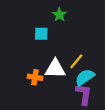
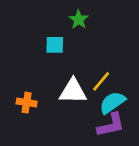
orange cross: (35, 77) -> (27, 103), moved
purple L-shape: (84, 94) -> (111, 125), turned 70

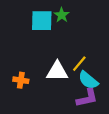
cyan square: (55, 45) -> (42, 21), moved, size x1.5
cyan semicircle: (112, 103) -> (88, 80), turned -105

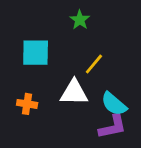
cyan square: (42, 21) -> (36, 53), moved
yellow line: (79, 64) -> (94, 64), moved

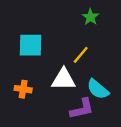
green star: (80, 20) -> (90, 17), moved
purple L-shape: (113, 127) -> (82, 109), moved

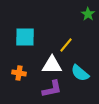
green star: (90, 17) -> (88, 14), moved
purple L-shape: (82, 109) -> (52, 89), moved

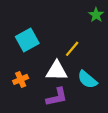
cyan square: (25, 37) -> (27, 40), turned -30
orange cross: (19, 73) -> (21, 79), turned -32

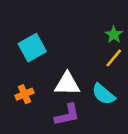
green star: (96, 15) -> (114, 35), moved
yellow line: (72, 49) -> (114, 58), moved

